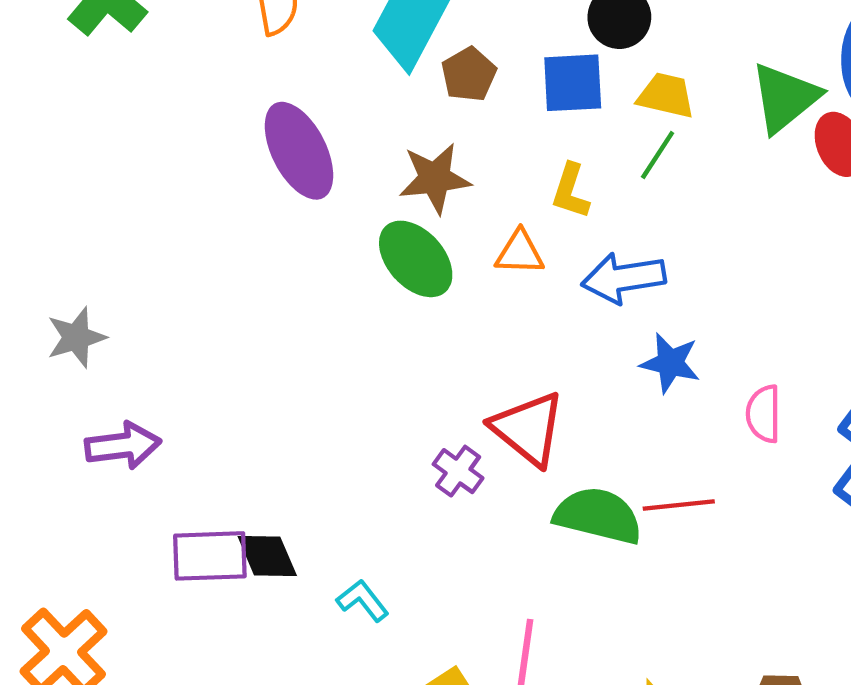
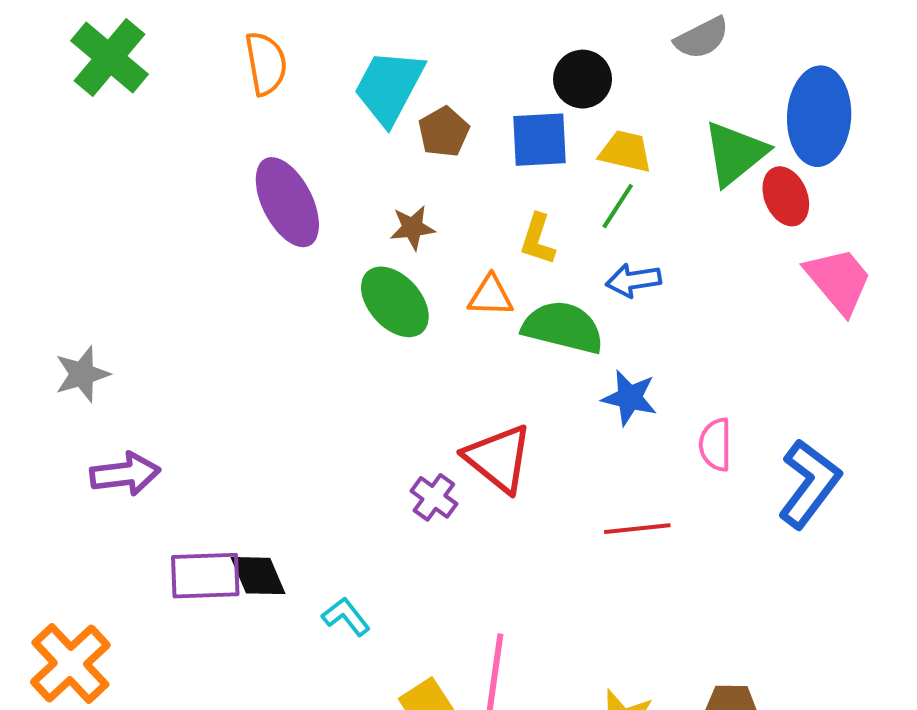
brown star: (435, 178) -> (412, 228), size x0.7
blue arrow: (624, 278) -> (633, 280), moved, size x0.7
green semicircle: (598, 516) -> (563, 327), moved

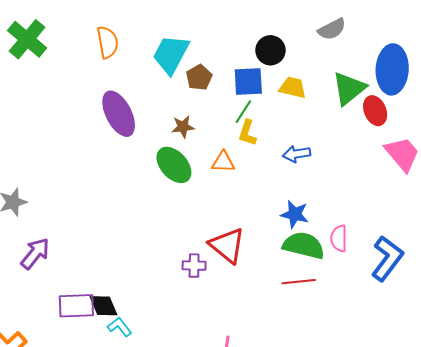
green line: (618, 206) -> (243, 112), moved
green semicircle: (563, 327) -> (304, 245), moved
purple arrow: (125, 474) -> (35, 253), turned -44
purple cross: (434, 497) -> (194, 266), turned -35
cyan L-shape: (346, 617) -> (120, 327), moved

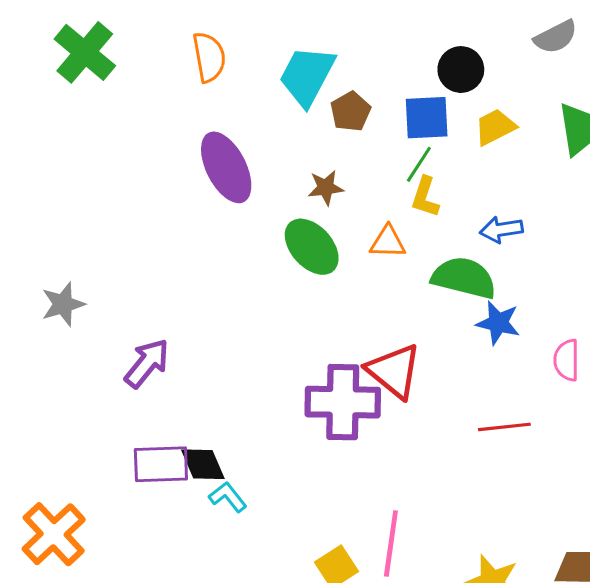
yellow trapezoid: (293, 88) -> (495, 127), turned -40
green semicircle: (304, 245) -> (464, 278), moved
purple arrow: (35, 253) -> (147, 363), moved
purple cross: (194, 266) -> (343, 402), size x2.0

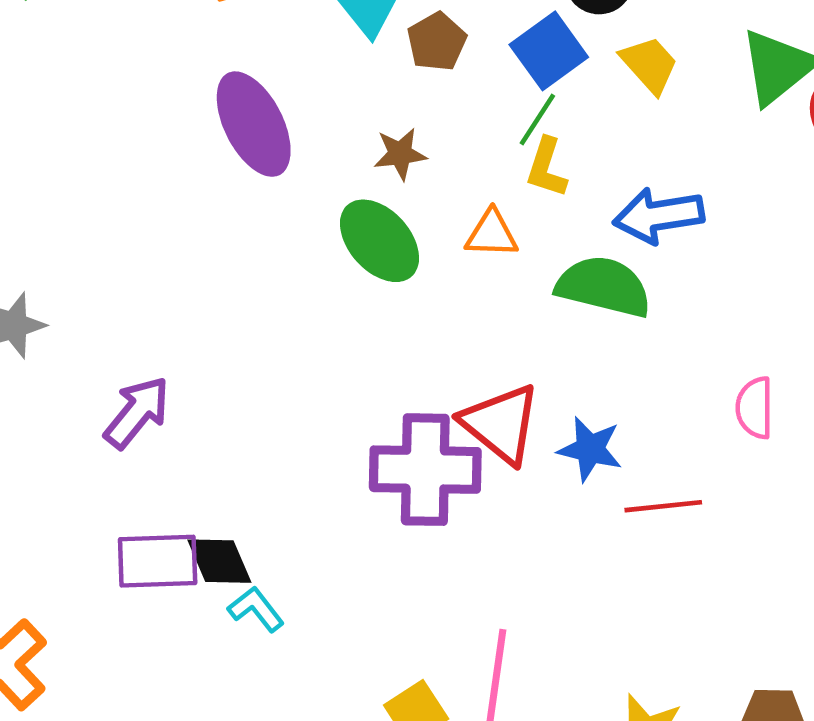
blue square: (427, 118) -> (549, 51), turned -33
yellow trapezoid: (495, 127) -> (649, 65), turned 75
blue arrow: (501, 230) -> (659, 216), size x1.4
blue star: (498, 323) -> (590, 449), moved

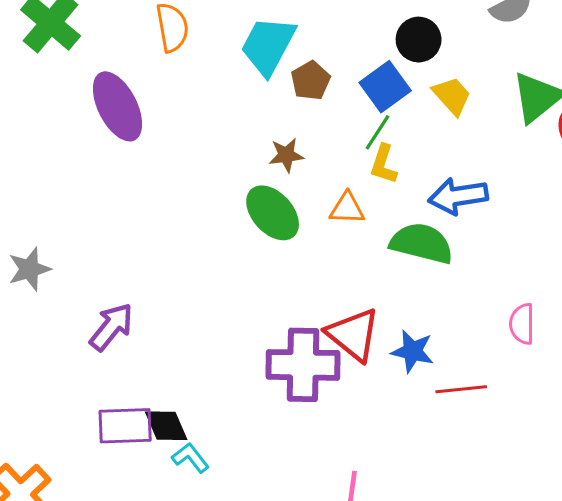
purple ellipse: (254, 124) -> (117, 106), moved

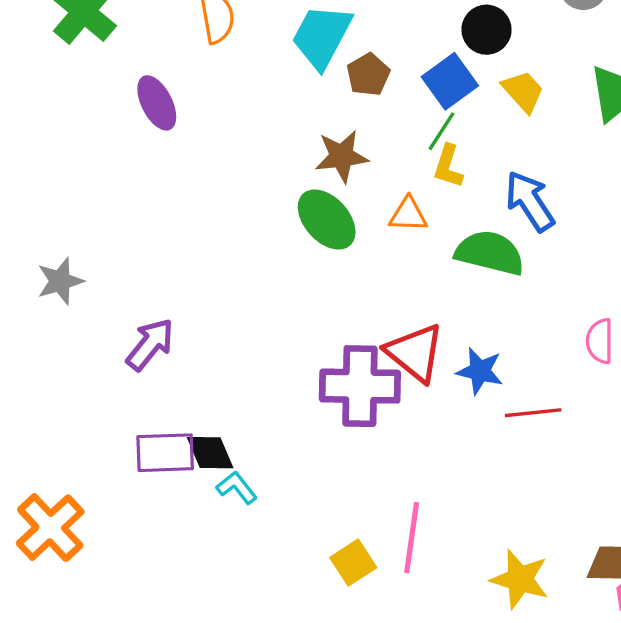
purple ellipse: (117, 106) -> (157, 103), size x0.7
brown star: (286, 155) -> (342, 156), size x1.4
blue arrow: (458, 196) -> (530, 201), turned 66

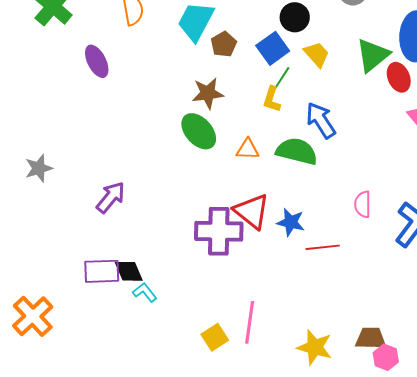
green line: (442, 131) -> (282, 78), moved
orange triangle: (408, 215) -> (248, 149), moved
purple arrow: (150, 344) -> (111, 197), moved

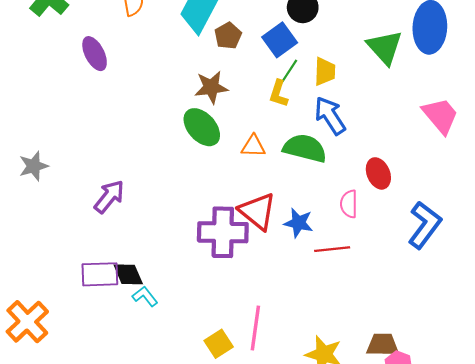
yellow trapezoid: (317, 54) -> (325, 71), moved, turned 44
green triangle: (373, 55) -> (385, 47), turned -33
red ellipse: (399, 77) -> (378, 173), moved
pink semicircle: (363, 204) -> (349, 204), moved

